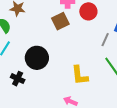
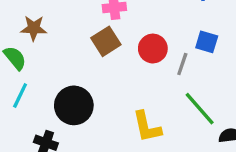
red circle: (88, 11) -> (153, 49), moved

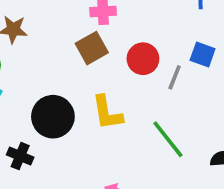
green line: (200, 109) -> (168, 139), moved
yellow L-shape: (147, 127) -> (107, 113), moved

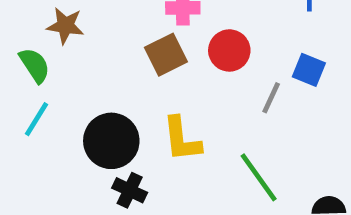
red circle: (143, 59) -> (229, 50), moved
black cross: (20, 156) -> (130, 190), moved

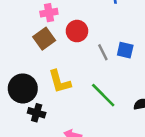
blue square: (309, 70) -> (125, 50), moved
gray line: (271, 98) -> (103, 52), turned -42

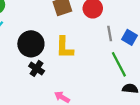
green line: (103, 95) -> (119, 64), moved

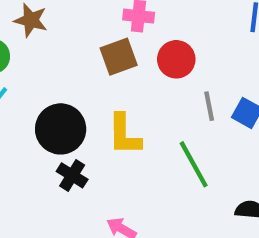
green line: (119, 64) -> (194, 164), moved

